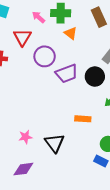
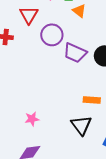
purple trapezoid: (67, 73) -> (75, 53), turned 45
black triangle: (55, 143) -> (81, 125), moved

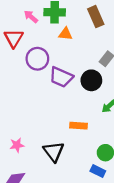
orange triangle: (79, 11) -> (65, 34), turned -32
black triangle: (81, 125) -> (54, 152), moved

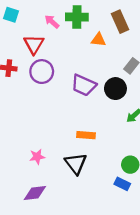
orange triangle: (65, 34) -> (98, 40), moved
purple circle: (37, 59) -> (42, 72), moved
orange rectangle: (78, 126) -> (86, 135), moved

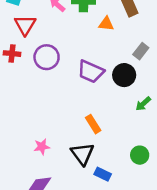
red triangle: (34, 44) -> (25, 25), moved
orange rectangle: (86, 135) -> (93, 124), turned 54
blue rectangle: (122, 184) -> (103, 174), moved

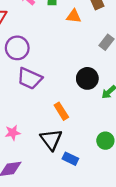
purple trapezoid: (91, 71) -> (30, 78), moved
black circle: (124, 75) -> (87, 78), moved

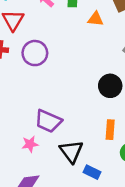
purple trapezoid: (30, 78) -> (48, 121), moved
orange rectangle: (61, 111) -> (110, 130), moved, turned 36

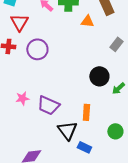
orange rectangle: (110, 130) -> (86, 112), moved
pink star: (30, 144) -> (22, 98), moved

